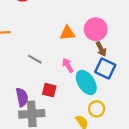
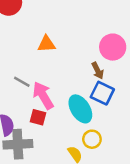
pink circle: (96, 29) -> (113, 47), moved
orange triangle: (67, 33) -> (46, 44), moved
pink arrow: (68, 65) -> (43, 95), moved, size x1.6

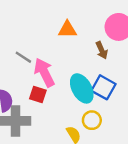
orange triangle: (46, 44) -> (67, 30), moved
blue square: (102, 93) -> (103, 87), moved

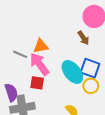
orange triangle: (67, 30) -> (41, 46), moved
yellow circle: (92, 120) -> (91, 86), moved

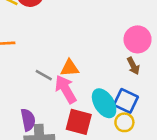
brown arrow: (83, 38) -> (133, 66), moved
red square: (37, 83) -> (79, 122), moved, size x1.5

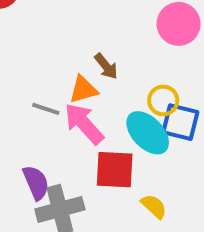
brown arrow: (133, 66) -> (106, 66), moved
yellow circle: (124, 122) -> (163, 100), moved

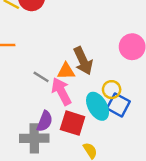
brown arrow: (106, 66) -> (83, 61), size x1.6
purple semicircle: (36, 183) -> (45, 121), moved, turned 30

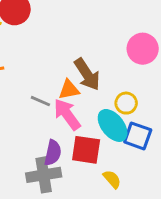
blue square: (118, 105) -> (138, 136), moved

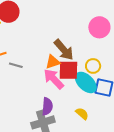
gray line: (40, 101) -> (16, 65), moved
red square: (86, 150) -> (68, 70), moved
yellow semicircle: (112, 179) -> (82, 114), moved

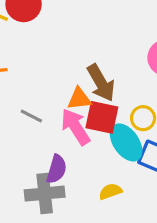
gray line: (16, 65) -> (31, 116), moved
yellow semicircle: (82, 114) -> (110, 191), turned -72

